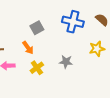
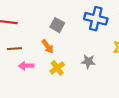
gray square: (37, 28) -> (57, 25), turned -32

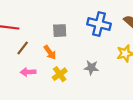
gray square: (57, 25) -> (60, 31), turned -32
brown line: (14, 49) -> (23, 48), moved, turned -48

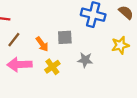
gray square: (60, 31) -> (65, 37), moved
pink arrow: (28, 72) -> (20, 64), size x1.5

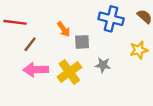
orange arrow: (42, 44) -> (64, 29), moved
yellow cross: (52, 67) -> (69, 72), size x1.5

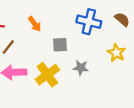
orange arrow: (64, 29) -> (35, 24), moved
yellow star: (139, 50) -> (116, 53), turned -30

